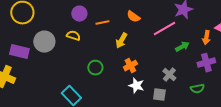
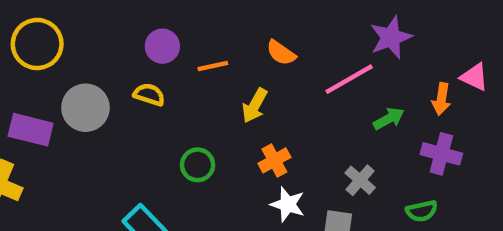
purple cross: (206, 63) -> (441, 154), turned 30

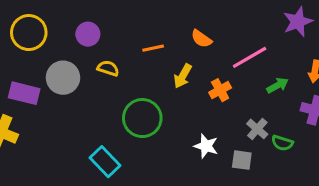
purple star: (391, 37) -> (298, 22), moved
purple circle: (162, 46) -> (88, 34), moved
orange cross: (274, 160) -> (220, 90), moved
green circle: (198, 165) -> (142, 118), size x1.6
green semicircle: (422, 211) -> (282, 143), moved, turned 30

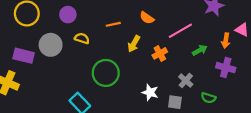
green semicircle: (282, 143) -> (208, 98), moved

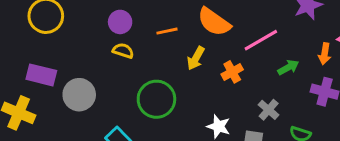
purple circle: (68, 15) -> (120, 22), moved
orange semicircle: (147, 18) -> (214, 22), size x1.6
gray circle: (51, 45) -> (79, 95), moved

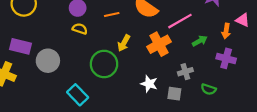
yellow arrow: (196, 58) -> (124, 43), moved
orange cross: (232, 72) -> (159, 44), size x1.5
gray cross: (269, 110) -> (185, 72), turned 32

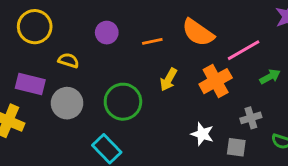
yellow semicircle: (80, 29) -> (68, 60), moved
green circle: (104, 64) -> (123, 102), moved

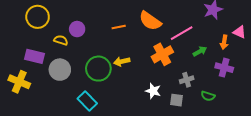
purple circle: (107, 33) -> (77, 29), moved
yellow arrow: (169, 80) -> (122, 61), moved, turned 49

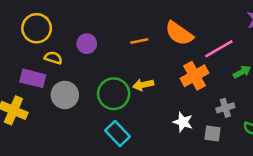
yellow semicircle: (61, 40) -> (53, 58), moved
cyan rectangle: (87, 101) -> (117, 134), moved

